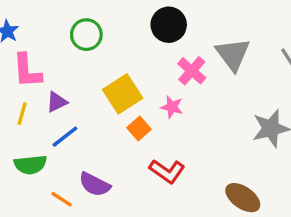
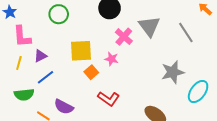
yellow square: (123, 94) -> (81, 51), turned 30

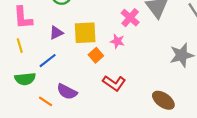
purple triangle: (40, 56) -> (56, 33), moved
yellow line: (19, 63) -> (20, 46), turned -32

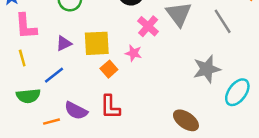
red L-shape: (114, 83) -> (110, 107), moved, turned 55
orange line: (45, 101) -> (52, 122), turned -48

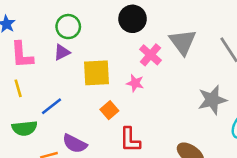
purple triangle: (64, 43) -> (62, 52), moved
orange square: (109, 69) -> (109, 110), moved
red L-shape: (110, 107) -> (130, 140), moved

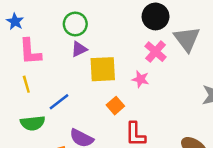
black circle: (133, 19) -> (156, 16), moved
purple triangle: (62, 52) -> (79, 49), moved

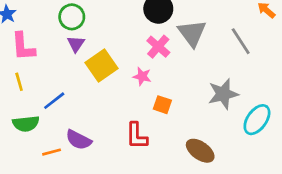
purple triangle: (79, 49) -> (76, 44), turned -30
yellow square: (103, 69) -> (102, 66), turned -32
orange square: (115, 106) -> (162, 105), moved, turned -30

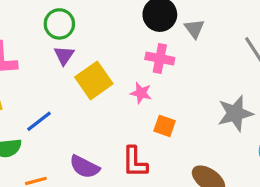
gray triangle: (192, 33) -> (194, 29), moved, size x0.6
pink cross: (158, 47) -> (160, 58), turned -30
purple semicircle: (79, 140) -> (84, 167), moved

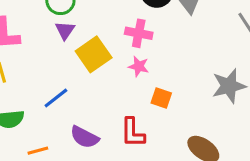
pink cross: (160, 58) -> (139, 33), moved
blue line: (39, 121) -> (56, 98), moved

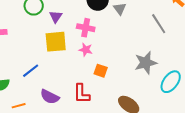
purple triangle: (65, 30) -> (56, 17), moved
yellow square: (94, 54) -> (56, 42), turned 30

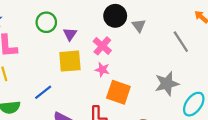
pink cross: (86, 28) -> (102, 46), turned 30
orange square: (101, 71) -> (118, 92), size x1.6

